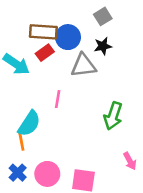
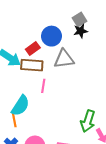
brown rectangle: (43, 32) -> (32, 65), moved
black star: (103, 46) -> (81, 31), moved
green arrow: (113, 116) -> (88, 121), moved

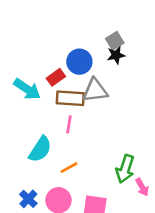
brown rectangle: (32, 65) -> (70, 98), moved
orange line: (14, 120) -> (69, 168), moved, turned 72

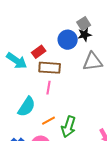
blue circle: (79, 62) -> (68, 40), moved
gray triangle: (95, 90) -> (93, 62), moved
green arrow: (125, 169) -> (69, 127), moved

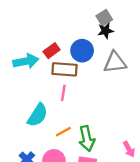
blue circle: (68, 40) -> (82, 51), moved
cyan arrow: (17, 61) -> (26, 61), turned -45
green arrow: (69, 127) -> (87, 139), turned -30

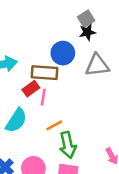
red rectangle: (52, 51) -> (31, 89), moved
orange line: (63, 132) -> (54, 125), moved

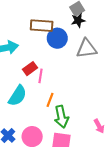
brown rectangle: (44, 73) -> (42, 26), moved
orange line: (54, 125) -> (50, 100), turned -40

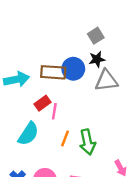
black star: (78, 20) -> (97, 59), moved
brown rectangle: (42, 26) -> (53, 72), moved
green arrow: (61, 117) -> (87, 142), moved

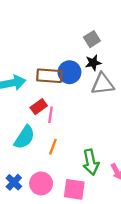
orange line: (65, 138) -> (53, 147), moved
green arrow: (87, 142) -> (91, 162), moved

